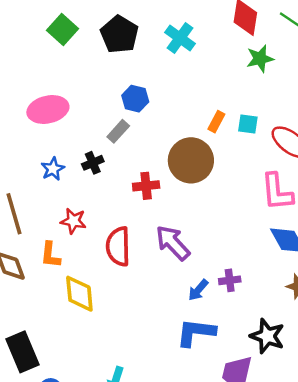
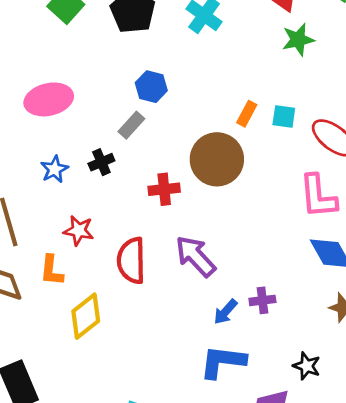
yellow diamond: (79, 294) -> (86, 316), turned 57
black star: (267, 336) -> (307, 366), size x0.7

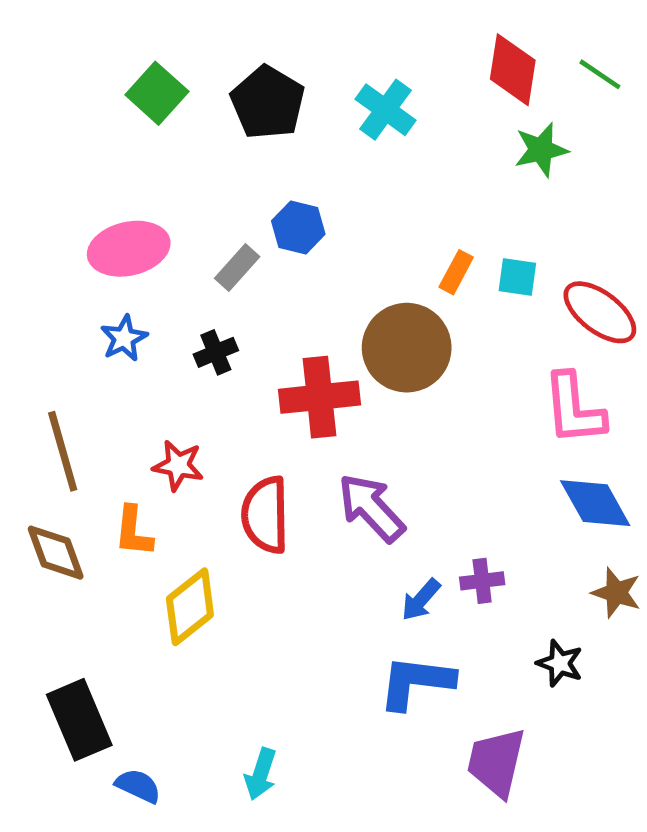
gray rectangle: (131, 125) -> (237, 268), moved
blue star: (54, 169) -> (124, 338), moved
red cross: (164, 189) -> (320, 397), size x1.5
black star: (307, 366) -> (560, 663), moved

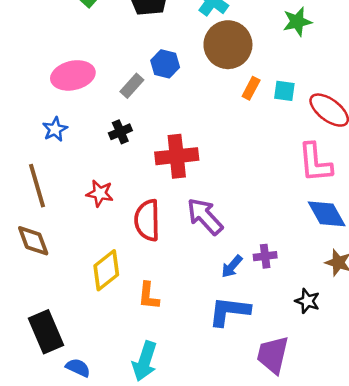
blue star: (124, 338) -> (55, 129), moved
brown circle: (407, 348) -> (228, 45), moved
orange L-shape: (133, 531) -> (148, 296), moved
cyan arrow: (261, 774) -> (145, 361), size x1.4

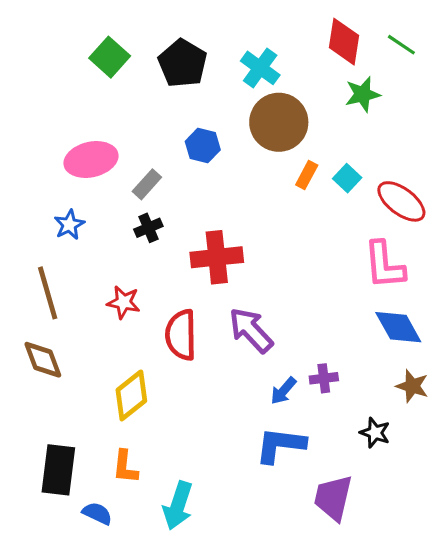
gray rectangle: (132, 86) -> (147, 184), moved
cyan square: (284, 91) -> (347, 178), turned 35
orange L-shape: (148, 296) -> (125, 467), moved
black rectangle: (46, 332) -> (58, 470), turned 30

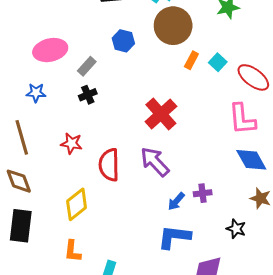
blue star: (69, 225) -> (36, 93), turned 30
red cross: (217, 257) -> (161, 114), moved, turned -36
black rectangle: (58, 470) -> (21, 226), moved

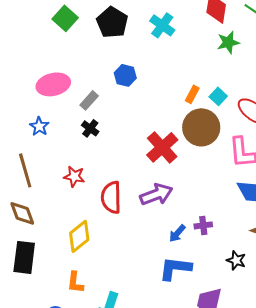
brown circle: (173, 26) -> (201, 127), moved
blue star: (36, 93) -> (39, 126), turned 30
black cross: (88, 95) -> (90, 128), turned -30
purple arrow: (155, 162) -> (156, 194), turned 112

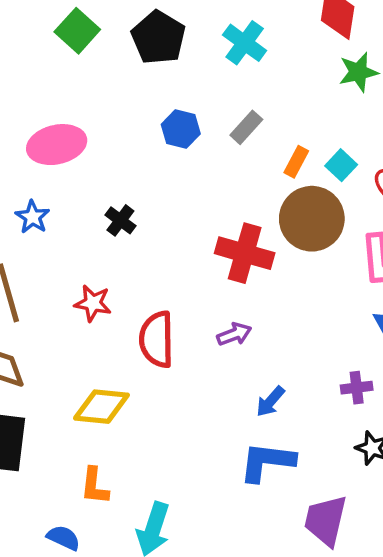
gray rectangle: (89, 100) -> (246, 127), moved
red cross: (162, 147) -> (245, 253), turned -32
purple arrow: (156, 194) -> (234, 334), size x0.6
purple cross: (203, 225) -> (357, 388), moved
yellow diamond: (79, 236) -> (101, 407), turned 44

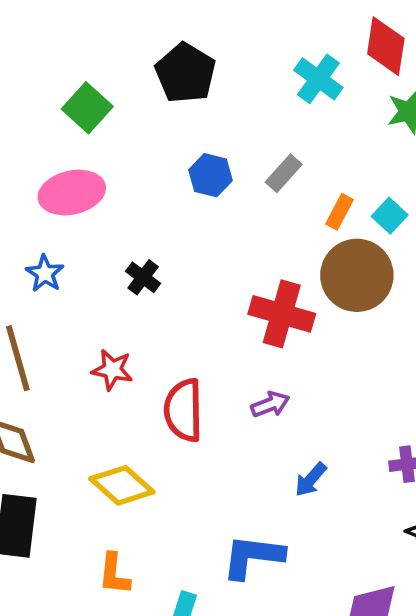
green square: (77, 31) -> (87, 108), moved
cyan cross: (245, 43) -> (318, 79), moved
yellow diamond: (101, 407) -> (122, 485), turned 36
blue L-shape: (267, 462) -> (253, 557), moved

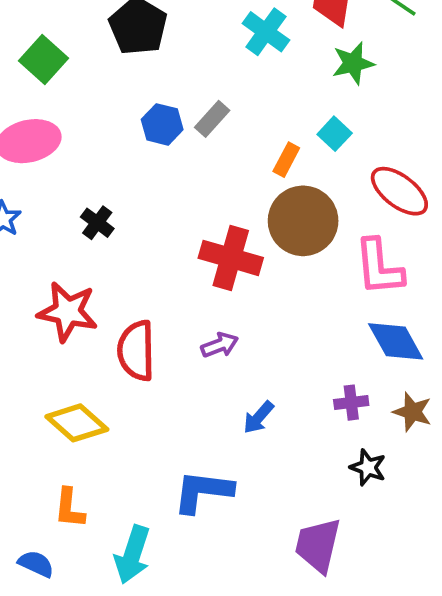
gray rectangle: (284, 173) -> (212, 119), moved
cyan square: (390, 216) -> (335, 134), moved
red star: (112, 370) -> (68, 312), size x1.5

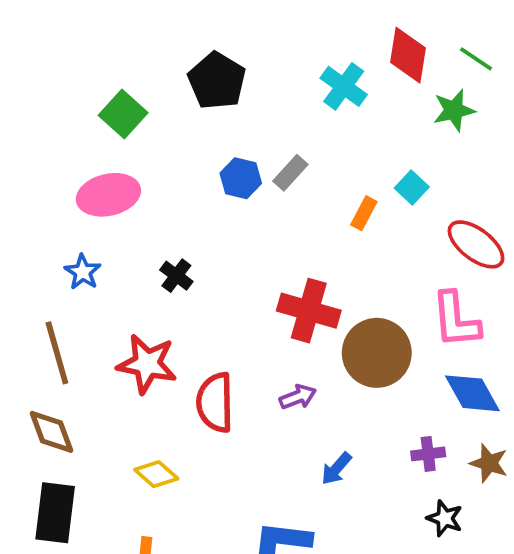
green star: (353, 63) -> (454, 110), moved
brown circle: (303, 221) -> (377, 353), moved
yellow diamond: (77, 423) -> (156, 474), size x0.7

